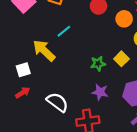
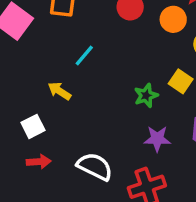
yellow arrow: (44, 51) -> (59, 91), size x0.6
red arrow: (23, 93) -> (39, 162), turned 40

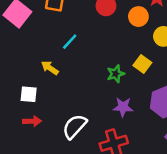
white square: (33, 126) -> (29, 94), turned 30
white semicircle: (95, 166) -> (75, 126), turned -76

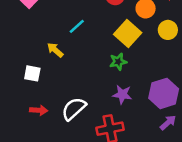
yellow square: (142, 64) -> (128, 33), moved, size x1.5
red arrow: (32, 121) -> (39, 110), moved

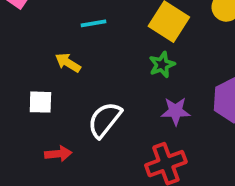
cyan line: (77, 26) -> (94, 23), turned 42
white semicircle: (74, 109) -> (105, 120), moved

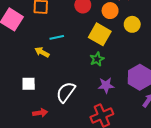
yellow arrow: (68, 63) -> (42, 52), moved

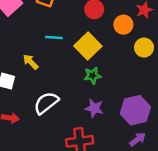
yellow square: (100, 34) -> (88, 46), moved
yellow arrow: (42, 52) -> (31, 62), moved

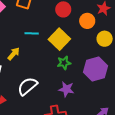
yellow arrow: (31, 62) -> (14, 54), turned 88
purple hexagon: (135, 110) -> (95, 69), moved

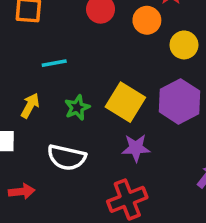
yellow square: (59, 39) -> (125, 102), moved
green star: (64, 63) -> (77, 108), moved
white semicircle: (27, 86) -> (67, 157), turned -115

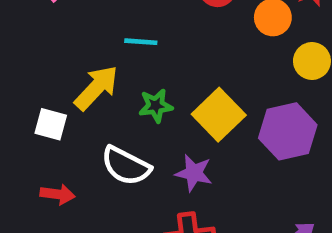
yellow arrow: (30, 106) -> (96, 88), size x1.5
purple star: (136, 148) -> (194, 173), moved

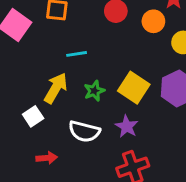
white square: (51, 124) -> (33, 116), turned -36
purple star: (194, 173) -> (127, 126), turned 30

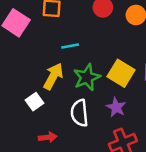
green star: (94, 91) -> (87, 77), size x1.5
white semicircle: (84, 131) -> (79, 113), turned 72

